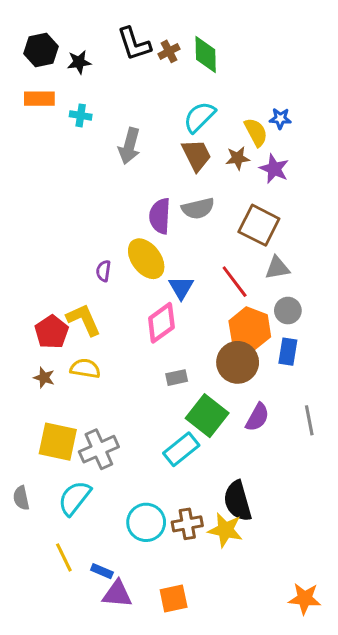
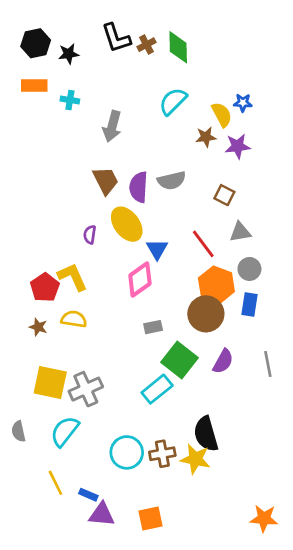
brown trapezoid: (196, 155) -> (106, 181), moved
purple star: (274, 169) -> (238, 146), turned -30
brown square: (259, 225) -> (224, 195), size x0.6

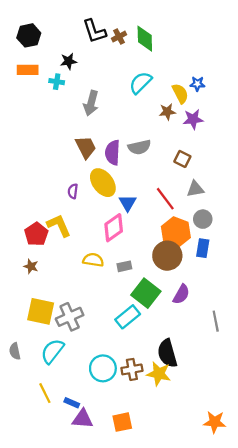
black star: (69, 54) -> (69, 61), moved
yellow semicircle: (74, 319) -> (93, 260), moved
gray line: (268, 364) -> (216, 321), moved

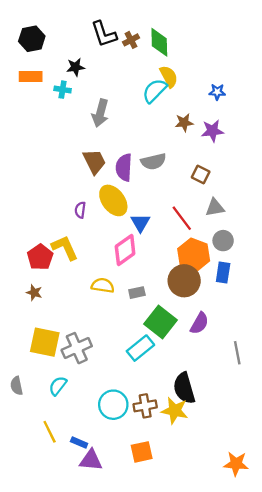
yellow semicircle: (180, 93) -> (169, 77), moved
cyan semicircle: (52, 351) -> (58, 386), size x0.7
orange square: (122, 422) -> (142, 452), moved

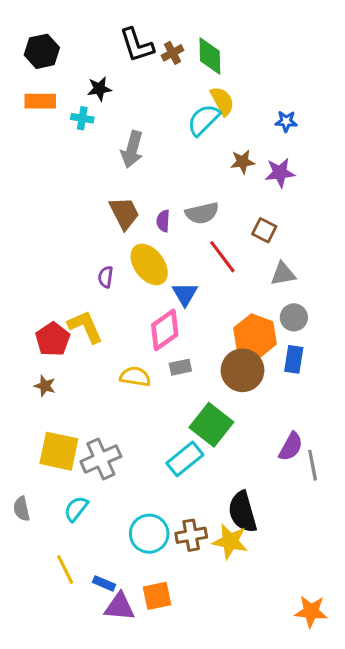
purple semicircle: (124, 167) -> (163, 221), size x0.6
red line: (182, 218) -> (222, 257), moved
gray rectangle: (137, 293) -> (180, 367), moved
purple semicircle: (199, 323) -> (291, 447), moved
orange square: (142, 452) -> (157, 596), moved

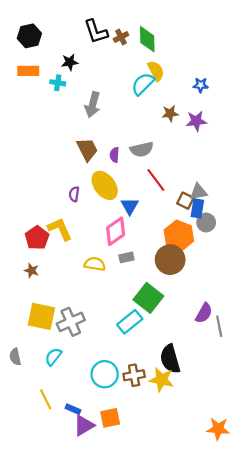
brown square: (264, 230) -> (185, 201), moved
blue rectangle: (294, 359) -> (197, 208), moved
purple triangle: (120, 607) -> (84, 425), turned -35

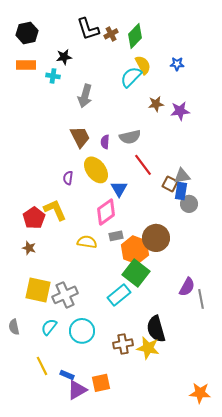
green diamond: (147, 39) -> (135, 36), turned 45
blue star: (201, 85) -> (177, 64), moved
orange hexagon: (179, 236) -> (135, 250), moved
cyan circle: (105, 374) -> (82, 331), moved

